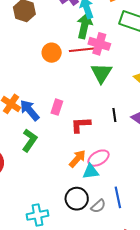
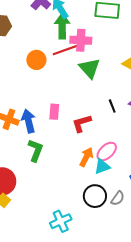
blue arrow: (30, 110) -> (29, 121), turned 40

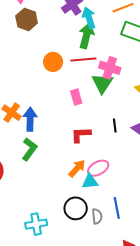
pink cross: (81, 40) -> (110, 68), moved
pink rectangle: (54, 112) -> (76, 97), moved, turned -35
gray semicircle: (118, 198) -> (97, 216), turned -56

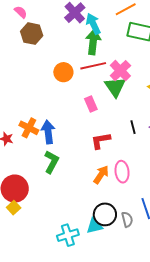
pink cross: (110, 68) -> (120, 71), turned 35
pink ellipse: (98, 168) -> (122, 172), turned -60
cyan triangle: (90, 182) -> (94, 226), moved

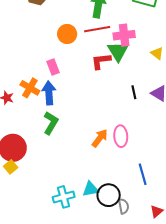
pink cross: (120, 71) -> (124, 35), turned 35
pink rectangle: (91, 104) -> (53, 67), moved
red L-shape: (101, 141) -> (101, 61), moved
black circle: (105, 214) -> (109, 195), moved
gray semicircle: (127, 219) -> (124, 206), moved

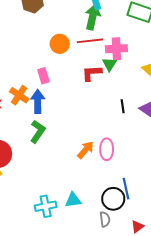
green triangle: (118, 51) -> (109, 64), size x0.7
black circle: (109, 195) -> (113, 199), moved

